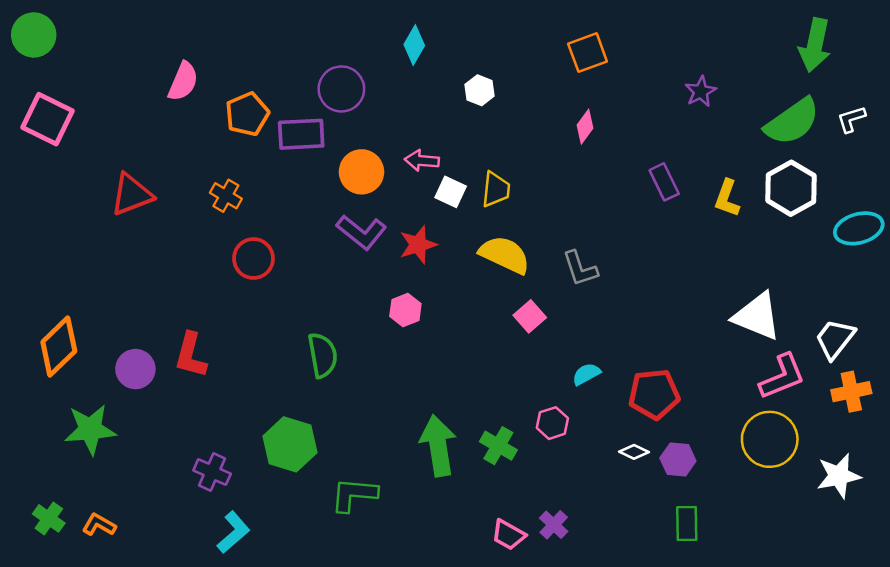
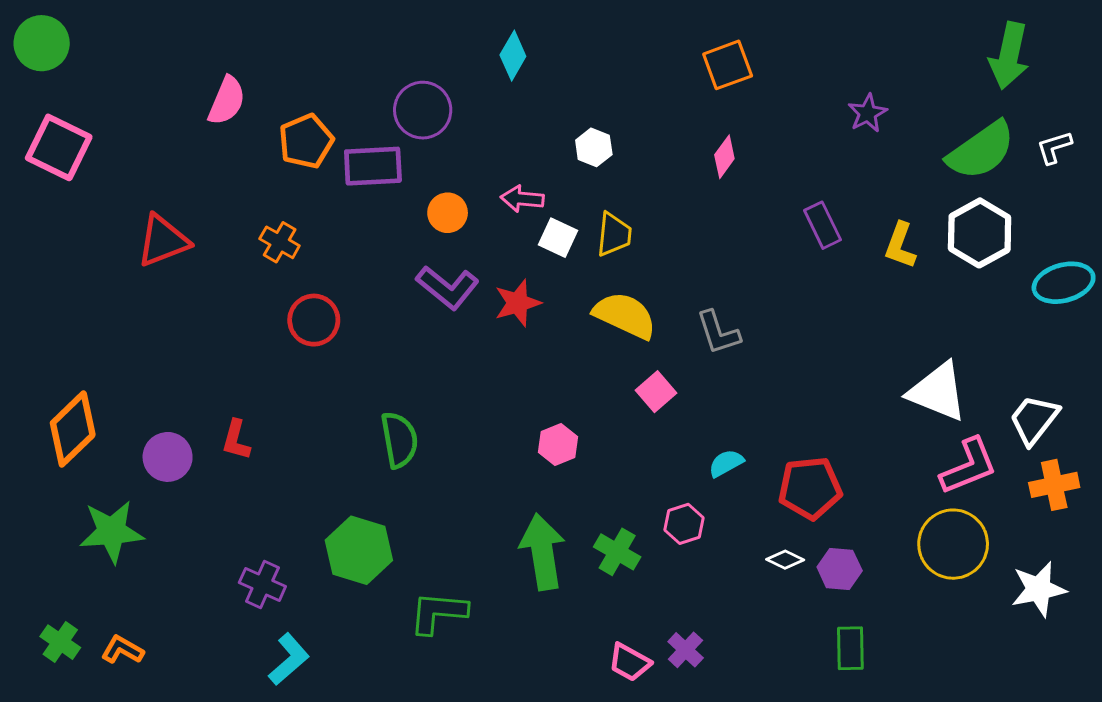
white hexagon: (480, 90) -> (594, 147), moved
orange circle: (361, 172) -> (448, 213), size x0.7
pink hexagon: (405, 310) -> (558, 445), moved
red L-shape: (191, 355) -> (236, 440), size x0.7

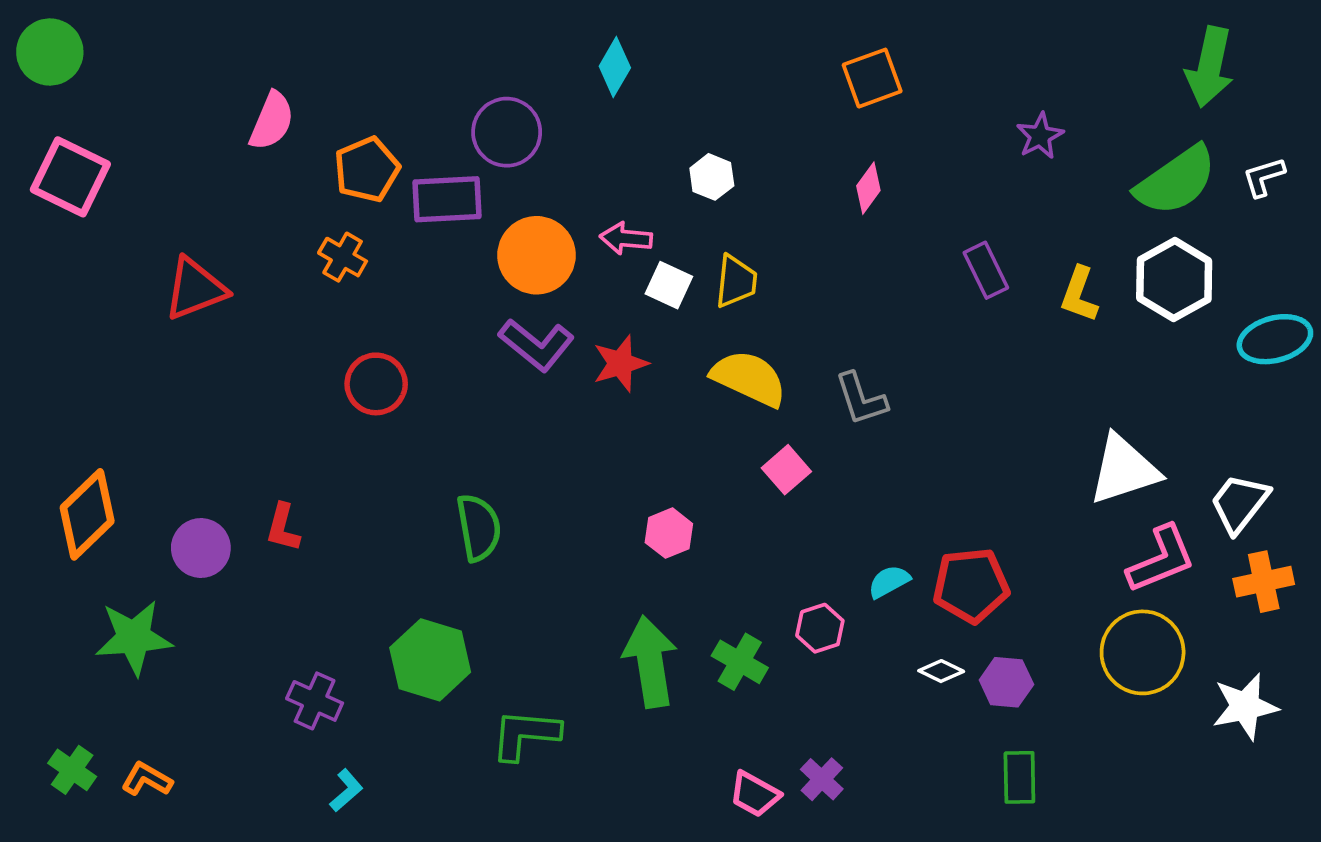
orange circle: (448, 213) -> (536, 255), size x1.6
orange cross: (280, 242) -> (343, 257), moved
white triangle: (938, 392) -> (1124, 470), turned -40
cyan semicircle: (726, 463) -> (889, 582), moved
cyan L-shape: (289, 659) -> (346, 790), size x0.7

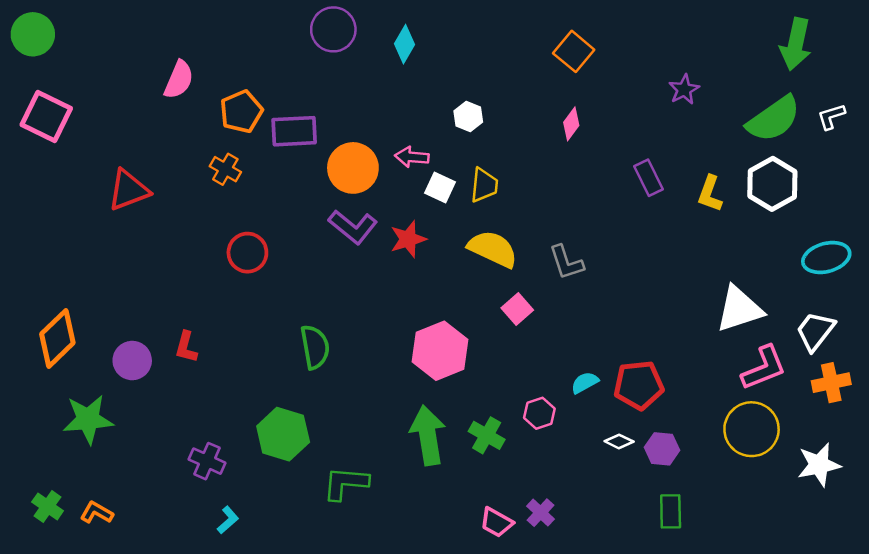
orange square: (872, 78) -> (574, 51), turned -30
purple circle: (507, 132) -> (333, 29), moved
cyan ellipse: (1275, 339) -> (826, 258), moved
pink hexagon: (669, 533) -> (440, 351), size x1.8

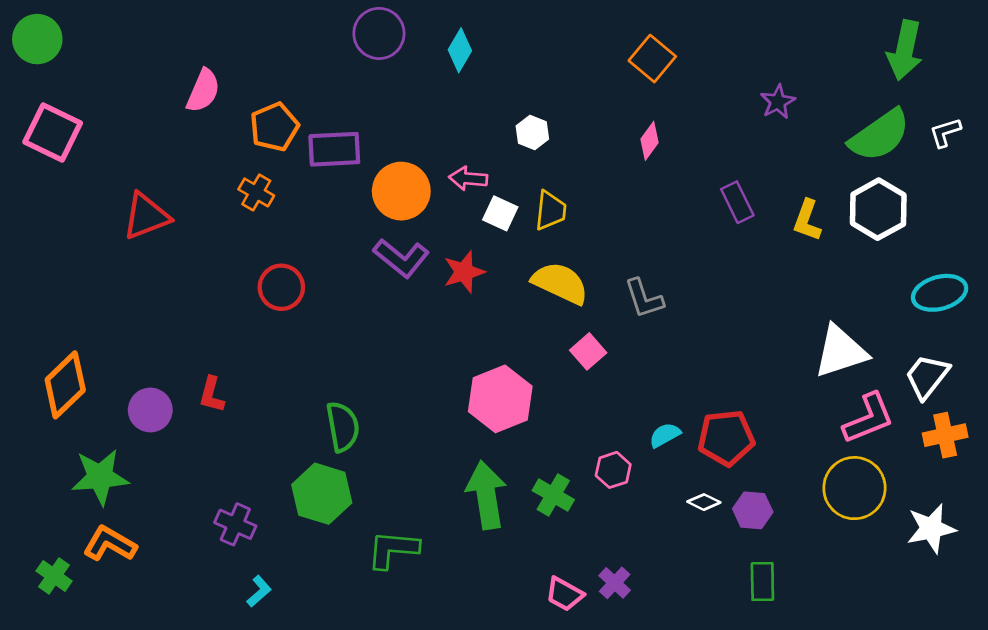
green semicircle: (315, 347) -> (343, 427), moved
orange L-shape: (97, 513) -> (110, 544), moved, size x1.4

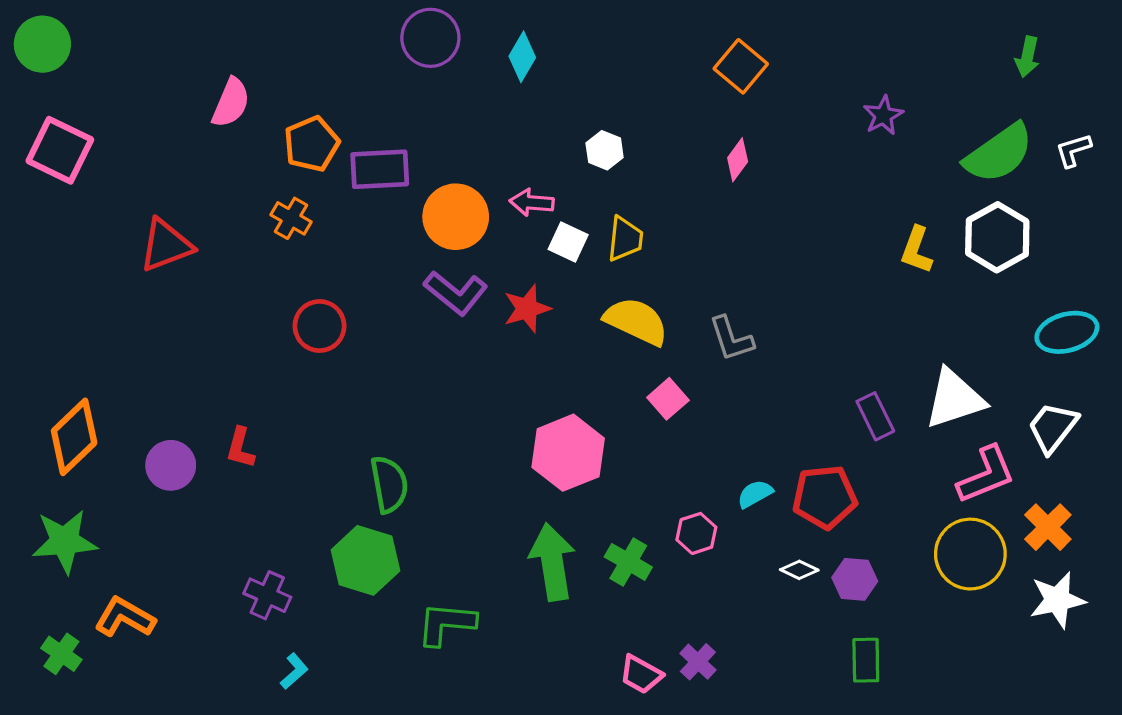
green arrow: (905, 50) -> (1027, 57), size x0.6
purple rectangle: (737, 202) -> (875, 416), moved
orange cross: (945, 435) -> (1048, 527), moved, turned -33
green star: (100, 477) -> (65, 541), moved

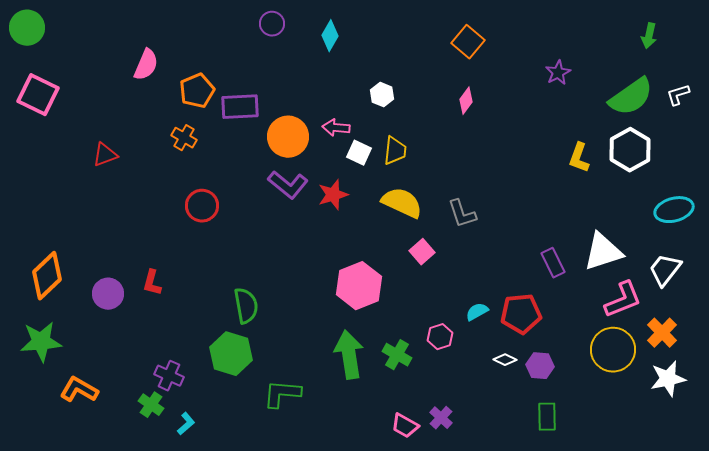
purple circle: (430, 38) -> (272, 24), size x0.7
red triangle: (166, 245) -> (105, 155), size x0.7
green cross: (61, 654) -> (151, 405), moved

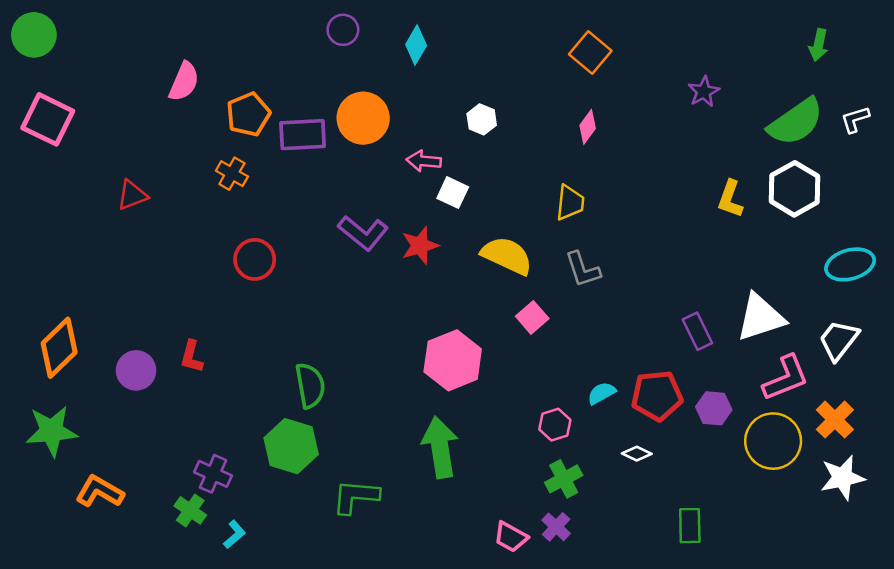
orange circle: (288, 137) -> (363, 118), moved
yellow trapezoid: (395, 151) -> (570, 203), moved
green cross: (397, 355) -> (564, 479), moved, turned 32
purple hexagon: (540, 366) -> (714, 408), moved

